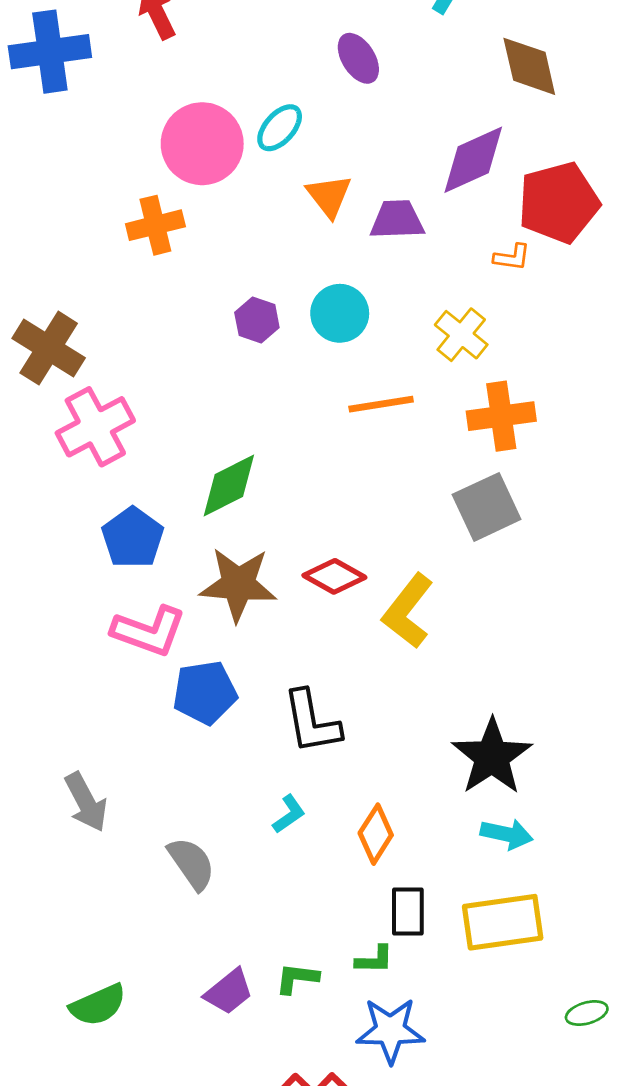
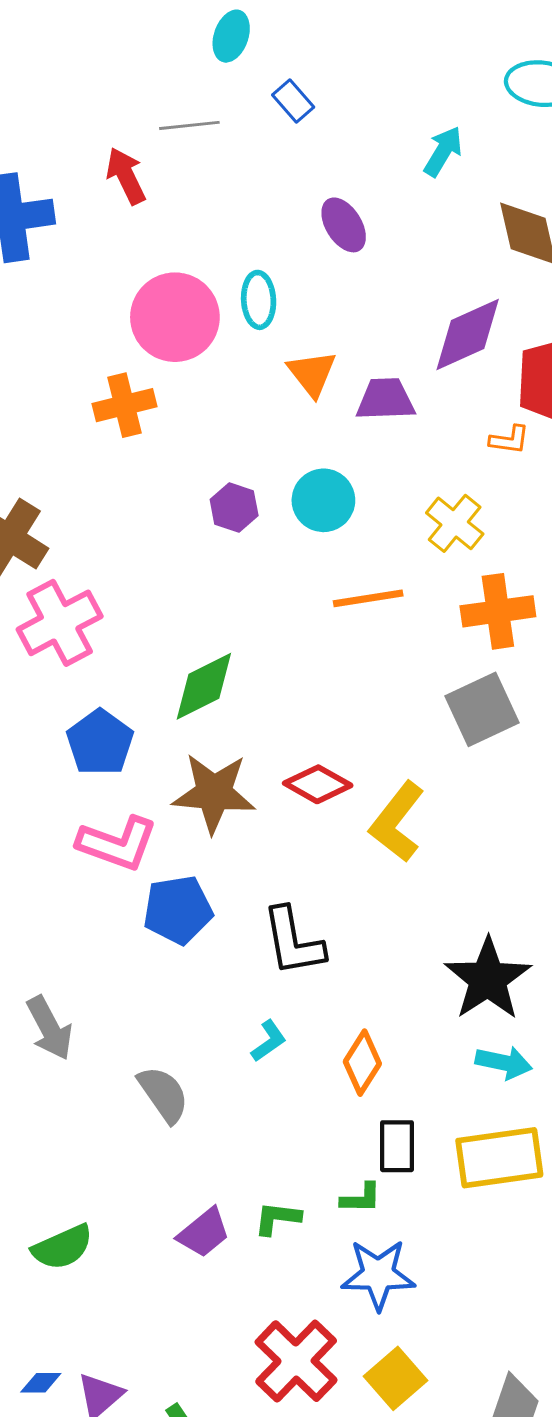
cyan ellipse: (280, 128) -> (259, 300), turned -45

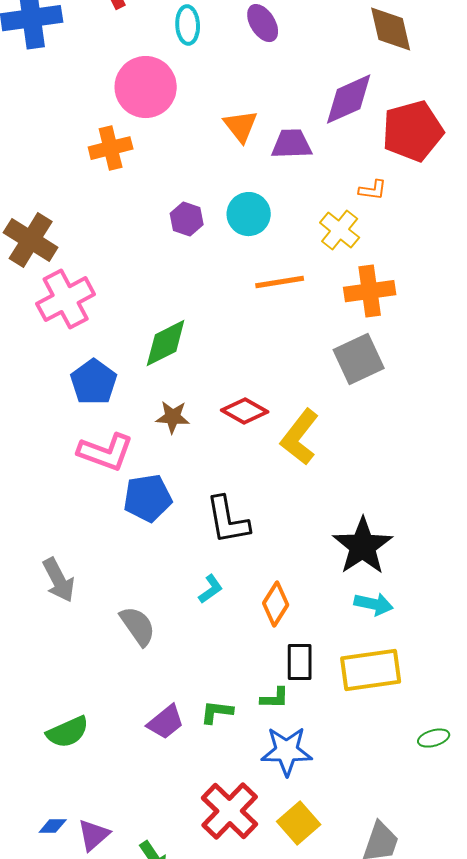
cyan ellipse: (259, 300) -> (188, 25), moved
orange L-shape: (509, 440) -> (373, 190), moved
brown star: (214, 793) -> (173, 417), size x0.6

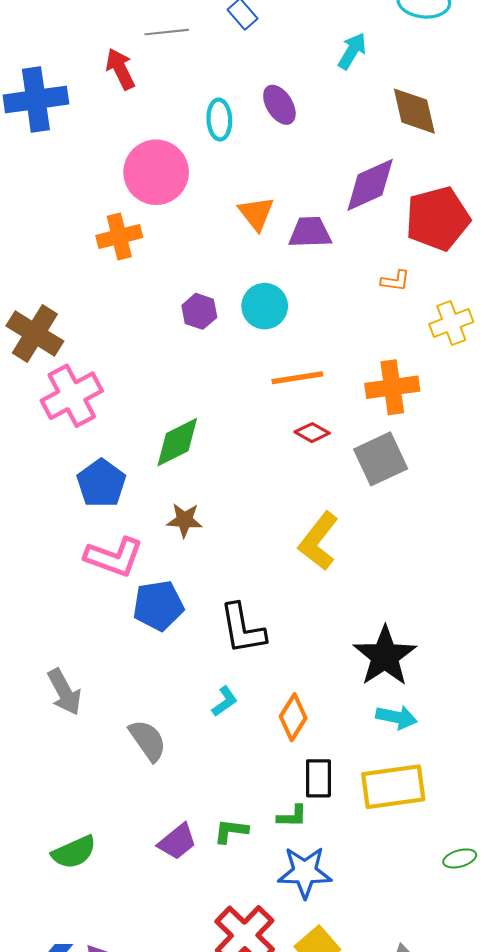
cyan ellipse: (188, 25) -> (219, 120), moved
yellow cross: (340, 230) -> (451, 323), moved, turned 30
red diamond: (245, 411) -> (312, 433), moved, size x0.7

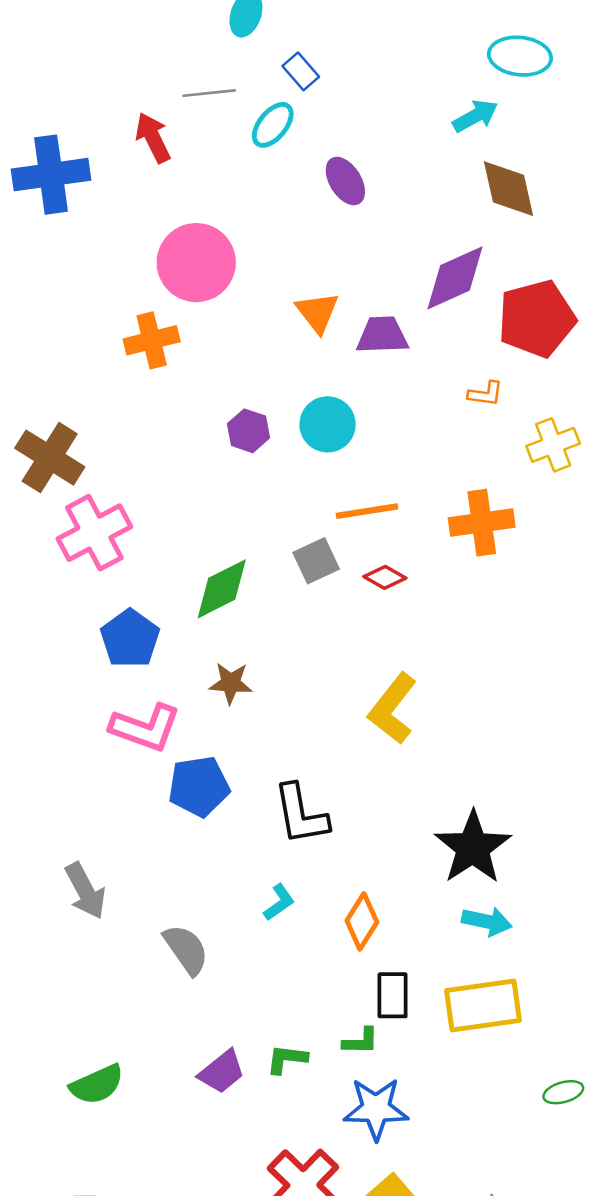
cyan arrow: (352, 51) -> (475, 116), moved, turned 30
cyan ellipse: (219, 120) -> (273, 125), moved, turned 42
gray square: (381, 459) -> (316, 561), moved, size x0.7

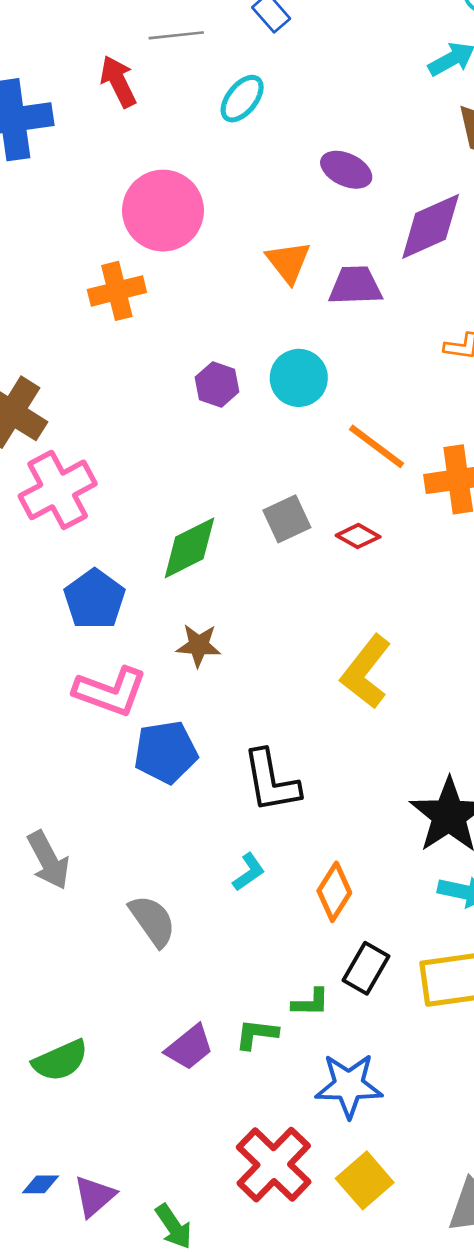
cyan ellipse: (273, 125) -> (242, 99), moved
purple ellipse: (345, 181) -> (346, 170), moved, turned -33
orange line: (367, 511) -> (377, 446), moved, turned 46
black rectangle: (393, 995) -> (366, 968), turned 30
green L-shape: (361, 1041) -> (311, 1003), moved

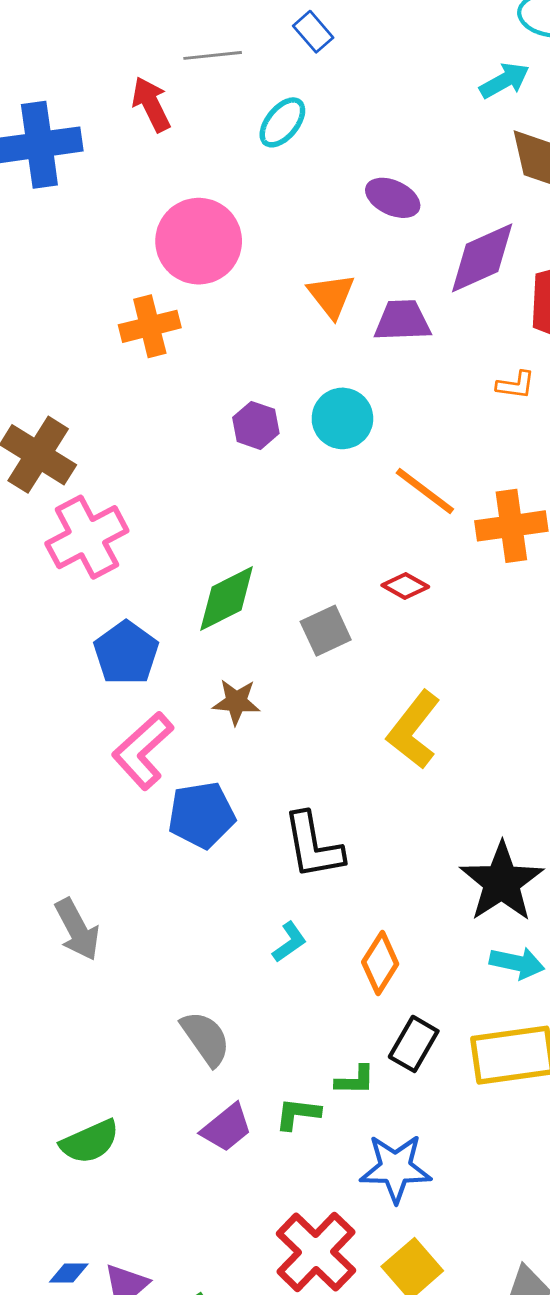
gray square: (287, 519) -> (326, 631), moved
pink L-shape: (110, 692) -> (143, 751), turned 118
gray semicircle: (152, 921) -> (206, 1038), moved

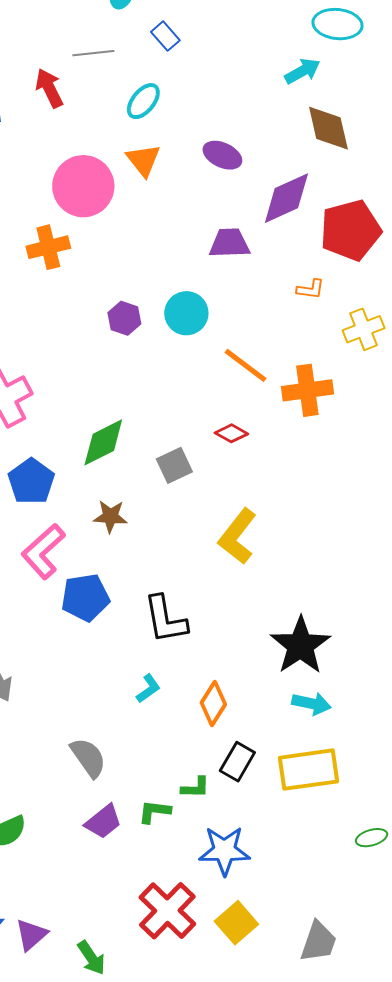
orange triangle: (331, 296) -> (143, 160), moved

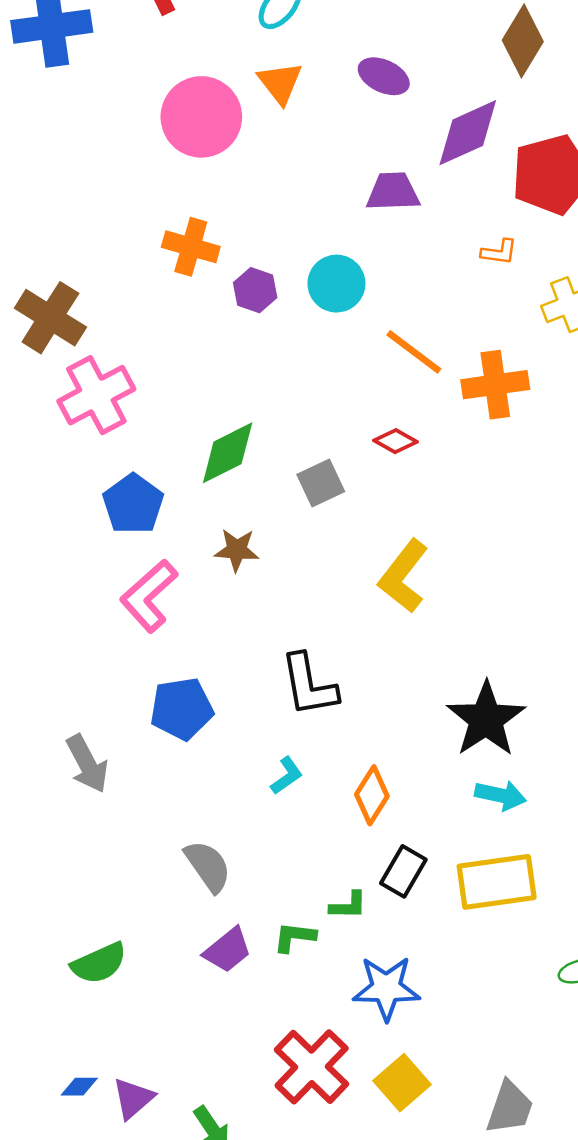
brown diamond: (328, 128) -> (523, 41), turned 44
orange cross: (48, 247) -> (191, 247), moved, turned 30
blue pentagon: (85, 597) -> (182, 709), moved

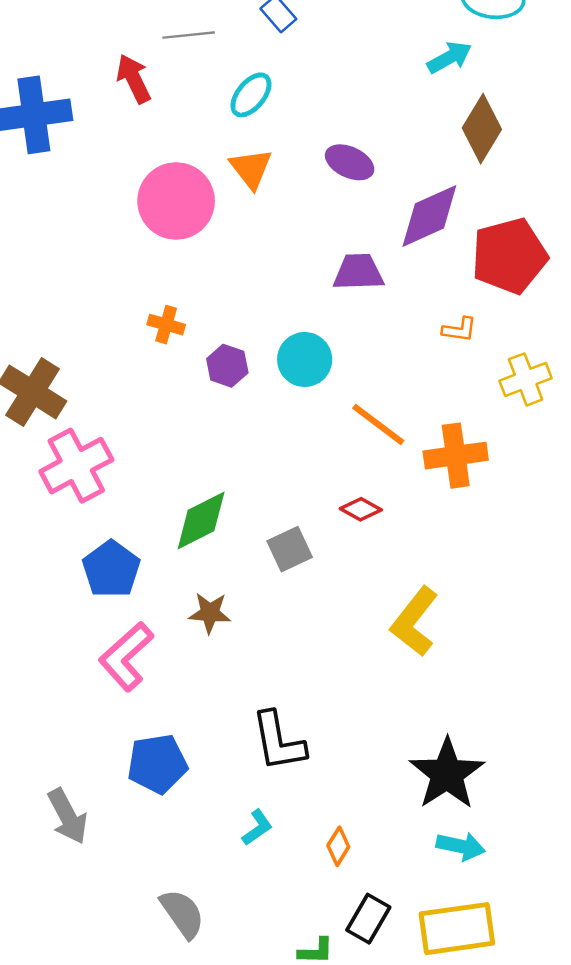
orange cross: (191, 247) -> (166, 325), size x0.7
yellow L-shape: (403, 576) -> (414, 622), moved
orange diamond: (372, 795) -> (338, 846), size x0.7

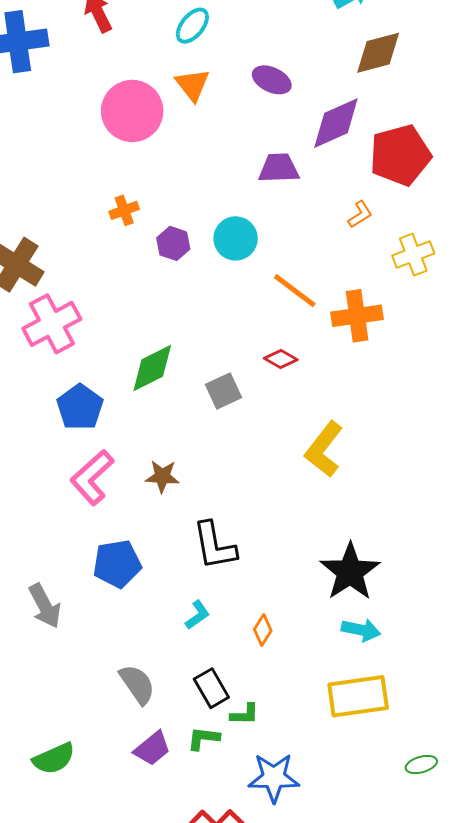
brown diamond: (482, 129) -> (378, 53), turned 44
orange cross: (166, 325) -> (124, 210), turned -36
orange L-shape: (459, 330) -> (360, 214), turned -40
brown star: (210, 613) -> (162, 476), moved
black rectangle: (368, 919) -> (211, 688), moved, turned -60

